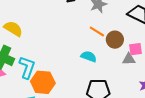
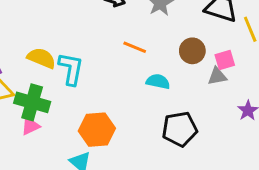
orange line: (97, 32) -> (135, 47), moved
cyan L-shape: (27, 67) -> (71, 69), moved

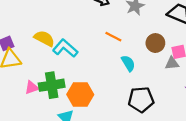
cyan L-shape: (71, 69) -> (65, 48), turned -65
cyan semicircle: (158, 81) -> (128, 63), turned 42
green cross: (32, 102) -> (52, 85), moved, turned -30

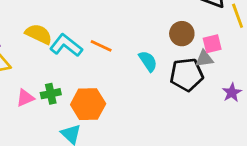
orange line: (113, 37) -> (101, 46), moved
green cross: (52, 85) -> (51, 94), size x0.6
black pentagon: (141, 100) -> (187, 75), moved

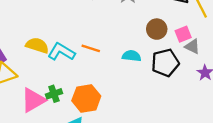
gray triangle: (204, 59) -> (192, 46), moved, turned 42
cyan semicircle: (148, 61) -> (132, 56), turned -42
pink triangle: (25, 98) -> (33, 100), size x1.6

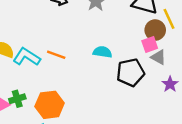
brown circle: (157, 29) -> (155, 30), moved
cyan semicircle: (132, 56) -> (102, 52), moved

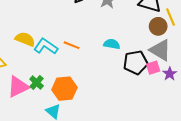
pink square: (150, 44) -> (153, 68), moved
gray triangle: (158, 57) -> (160, 50), size x1.6
green cross: (17, 99) -> (37, 82), turned -32

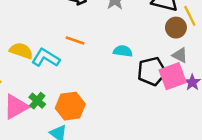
orange line: (72, 45) -> (75, 40), moved
gray triangle: (160, 50) -> (180, 55), size x0.6
pink square: (153, 68) -> (173, 76), size x1.6

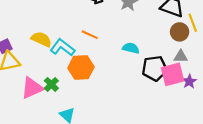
gray triangle: (180, 55) -> (181, 57), turned -32
orange hexagon: (70, 106) -> (81, 67), moved

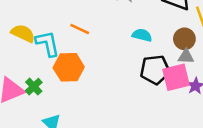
brown circle: (180, 32) -> (184, 39), moved
cyan L-shape: (62, 48) -> (48, 43), turned 40
cyan semicircle: (131, 48) -> (142, 35), moved

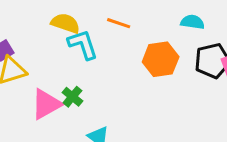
yellow semicircle: (23, 33) -> (65, 23), moved
orange hexagon: (69, 67) -> (161, 59), moved

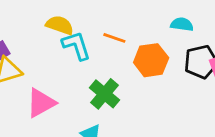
orange line: (119, 23) -> (114, 38), moved
green cross: (72, 97) -> (105, 94), moved, size x1.5

